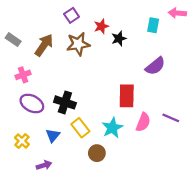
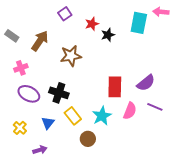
cyan rectangle: (153, 25) -> (139, 23), size x1.5
brown star: (78, 44) -> (71, 56), moved
purple semicircle: (155, 66) -> (146, 83), moved

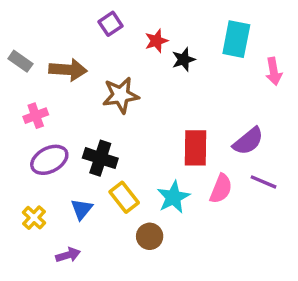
pink arrow: (161, 12) -> (274, 71), moved, turned -105
brown arrow: (40, 41) -> (68, 70), turned 60
purple ellipse: (29, 94) -> (49, 160), turned -55

